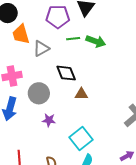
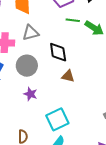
gray triangle: (41, 48) -> (31, 33), moved

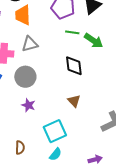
black diamond: (58, 52) -> (74, 66), moved
brown triangle: (68, 76) -> (74, 101), moved, turned 32

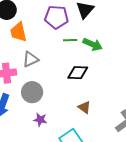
black diamond: (74, 66) -> (78, 73), turned -70

